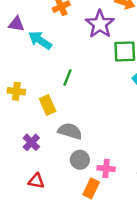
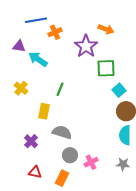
yellow cross: (16, 91) -> (21, 88), moved, turned 32
yellow rectangle: (48, 105) -> (44, 111), turned 35
pink cross: (106, 168) -> (91, 162), turned -32
orange rectangle: (91, 188) -> (62, 178), moved

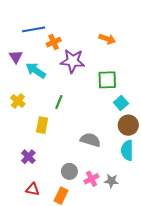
purple triangle: (19, 46) -> (16, 57), turned 48
purple star: (86, 46) -> (73, 61), moved, turned -30
gray semicircle: (62, 132) -> (90, 140), moved
gray star: (123, 164) -> (111, 181), moved

